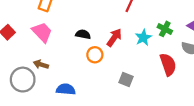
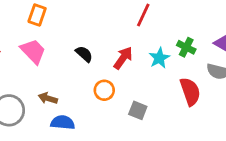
black semicircle: (83, 34) -> (84, 54), turned 32
orange circle: (95, 55) -> (104, 90), moved
brown arrow: (41, 64) -> (48, 98), moved

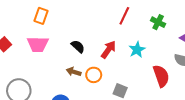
green cross: (186, 47) -> (158, 22), moved
pink trapezoid: (33, 51) -> (38, 44), turned 135
brown arrow: (48, 98) -> (74, 72), moved

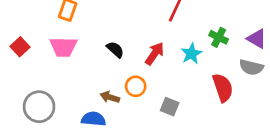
green cross: (158, 22) -> (219, 37), moved
brown arrow: (74, 72) -> (110, 97), moved

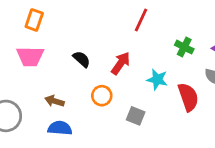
cyan star: (191, 54) -> (157, 79), moved, turned -30
brown arrow: (110, 97) -> (54, 101), moved

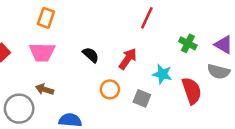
brown arrow: (54, 101) -> (45, 89), moved
gray square: (136, 116) -> (142, 98), moved

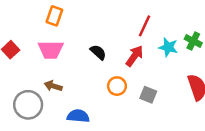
red line: (147, 18) -> (145, 26), moved
cyan star: (162, 74) -> (168, 47), moved

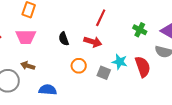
cyan star: (168, 47) -> (120, 62), moved
black semicircle: (98, 52) -> (64, 39), turned -152
red arrow: (134, 56) -> (93, 42), turned 72

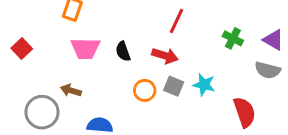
pink trapezoid: (26, 37) -> (85, 48), moved
red semicircle: (143, 67) -> (244, 112), moved
gray square: (104, 73) -> (174, 86), moved

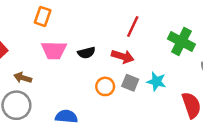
green cross: (233, 38) -> (181, 41), size x1.5
black semicircle: (123, 51) -> (86, 53), turned -84
brown arrow: (71, 90) -> (23, 78), moved

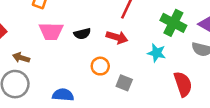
cyan star: (156, 81) -> (157, 53), moved
gray square: (130, 83) -> (124, 83), moved

